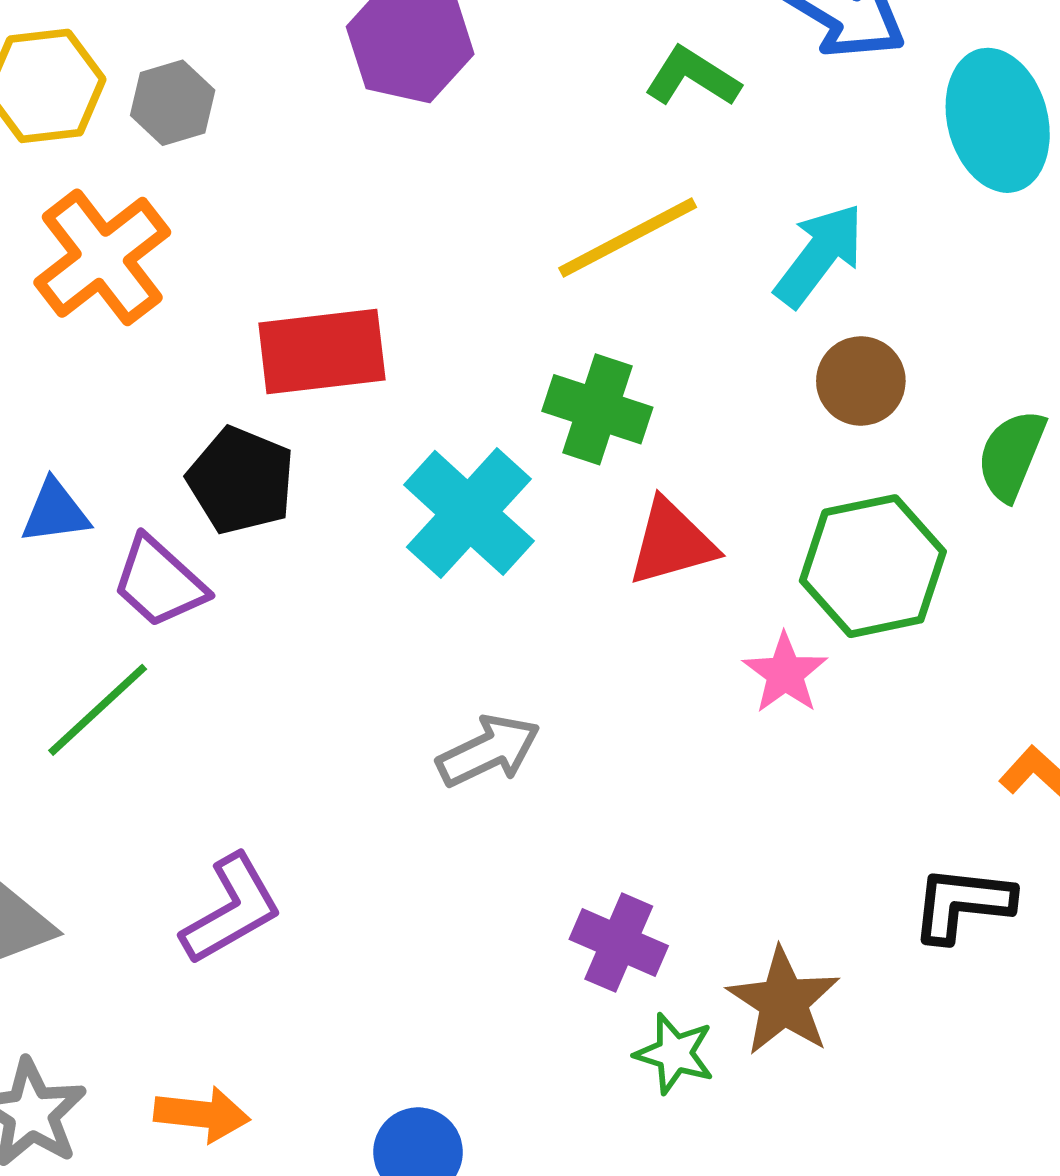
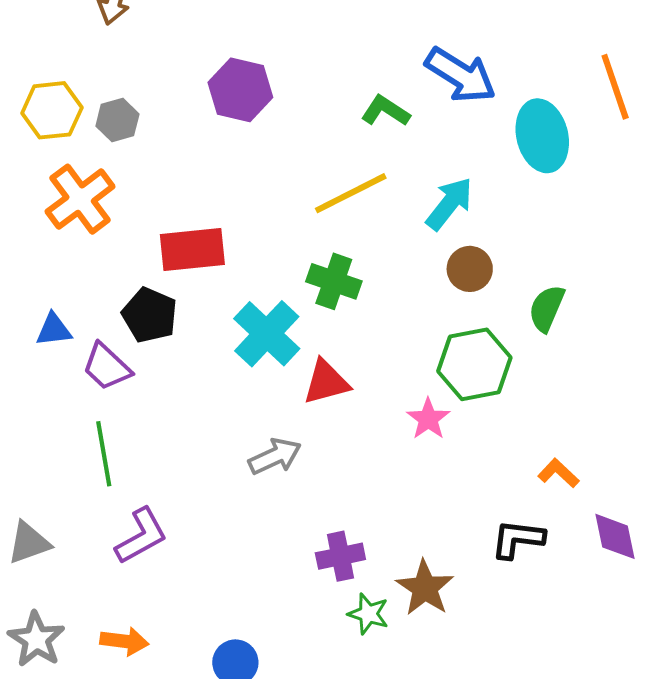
red triangle: (672, 542) -> (326, 382), moved
green line: (98, 710) -> (104, 454), moved, turned -58
purple cross: (619, 943) -> (340, 556), turned -36

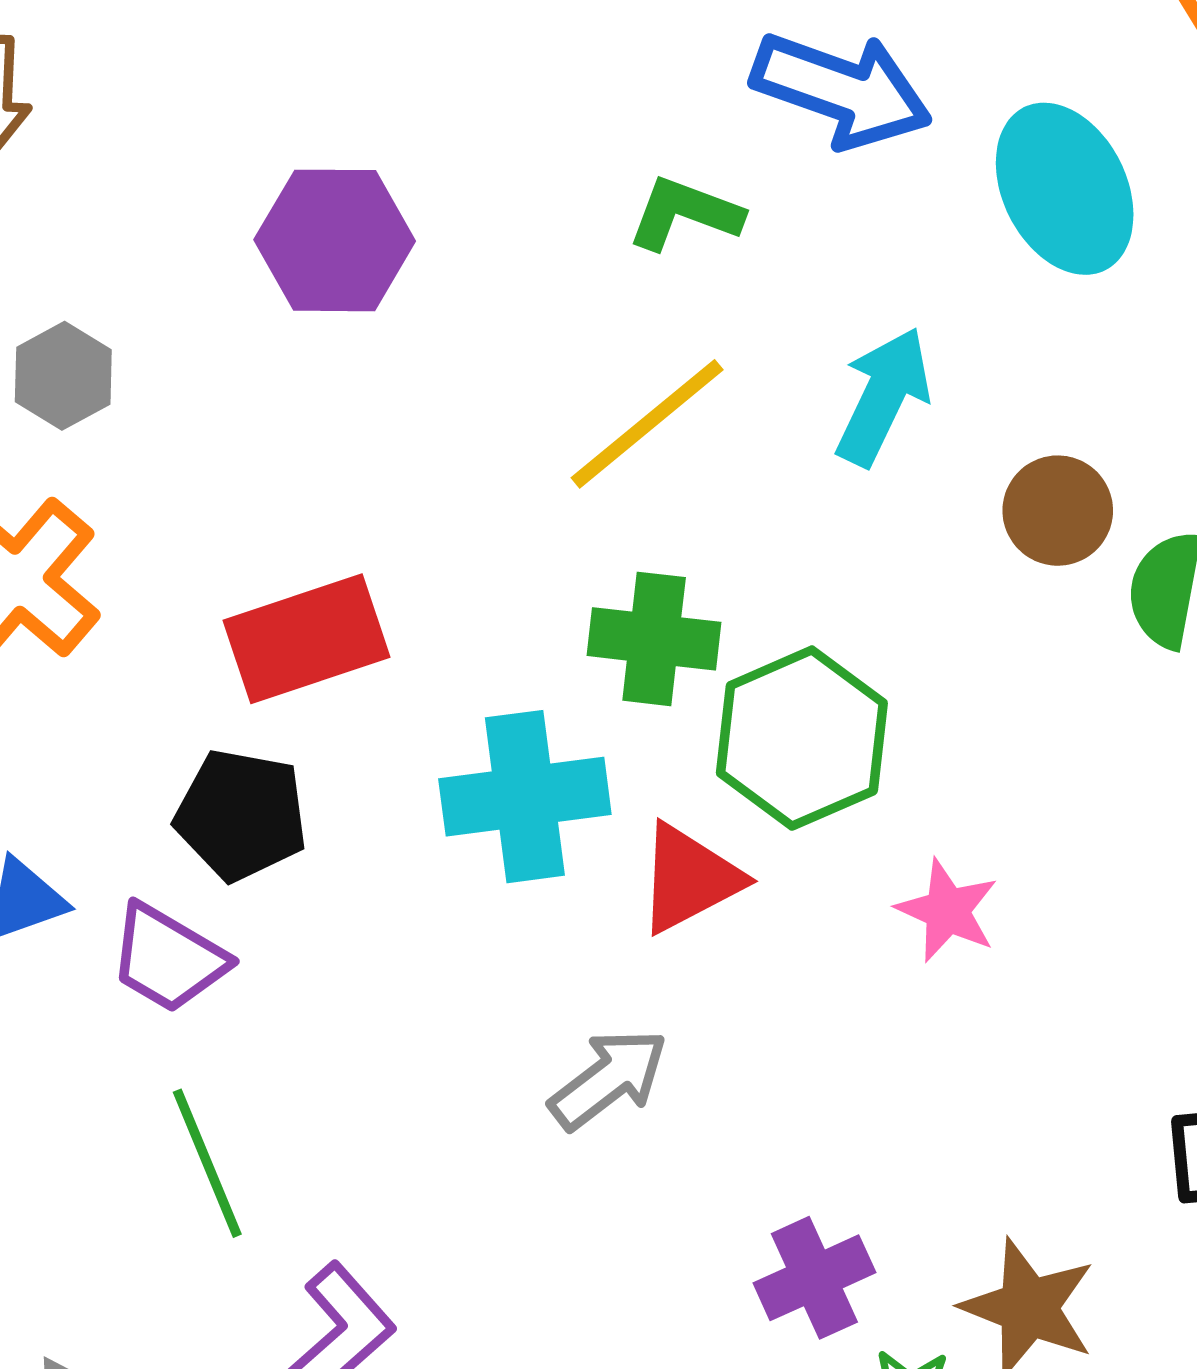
brown circle: (470, 269) -> (1058, 511), moved
cyan cross: (267, 334) -> (525, 797), turned -38
green hexagon: (474, 364) -> (802, 738), moved

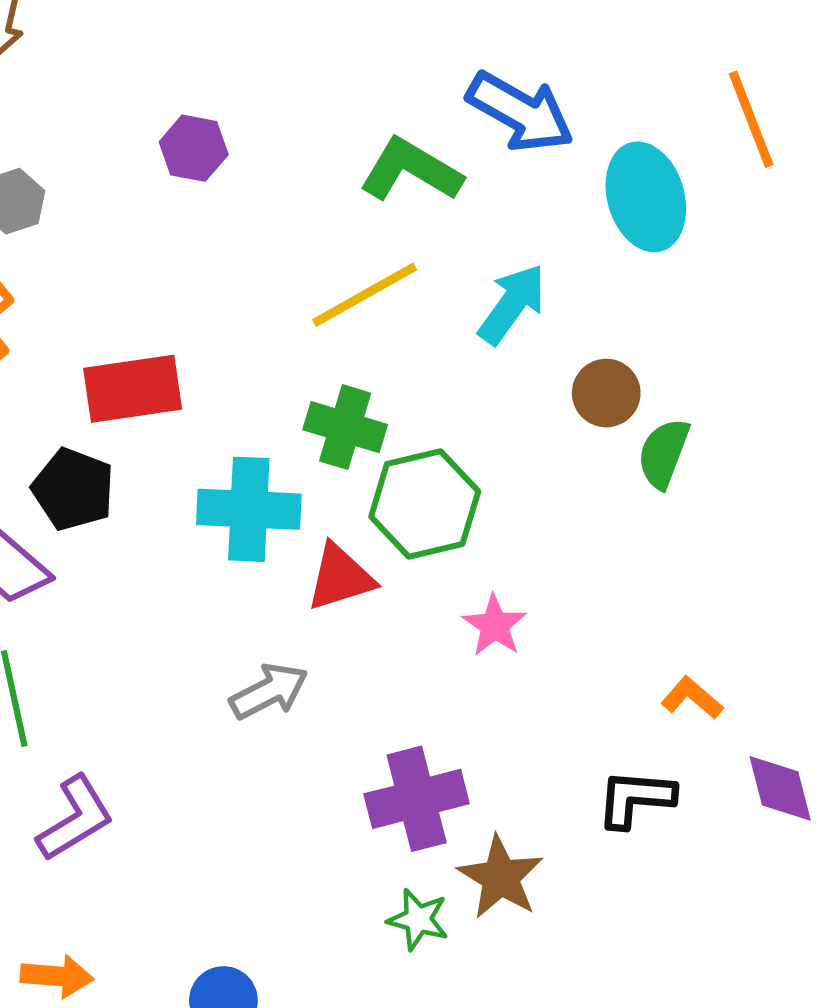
green L-shape: (685, 213) -> (411, 170), size x1.4
purple hexagon: (335, 240) -> (194, 148), size x0.7
purple cross: (814, 1278) -> (417, 799), moved, size x1.4

